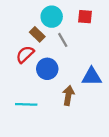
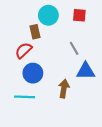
brown rectangle: (37, 34) -> (35, 32), turned 32
gray line: (63, 40) -> (74, 48), moved
blue circle: (47, 69) -> (33, 73), moved

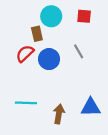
blue triangle: (86, 71) -> (91, 107), moved
blue circle: (33, 73) -> (49, 59), moved
brown arrow: (64, 89) -> (59, 114), moved

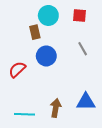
gray line: (79, 51) -> (83, 49), moved
red semicircle: (25, 54) -> (17, 69), moved
cyan line: (26, 103) -> (24, 114), moved

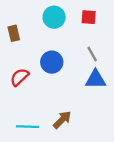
brown rectangle: (35, 32) -> (14, 33), moved
blue triangle: (86, 102) -> (96, 79), moved
brown arrow: (56, 108) -> (62, 120), turned 36

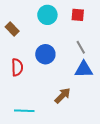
brown rectangle: (14, 33) -> (12, 29), turned -32
red semicircle: (19, 77) -> (17, 67), turned 132
brown arrow: (62, 120) -> (63, 96), moved

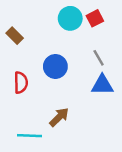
cyan circle: (47, 15) -> (70, 18), moved
red square: (78, 15) -> (95, 18), turned -32
brown arrow: (63, 96) -> (59, 117), moved

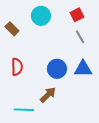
cyan circle: (70, 18) -> (41, 16), moved
gray line: (99, 58) -> (80, 37), moved
blue circle: (55, 66) -> (57, 69), moved

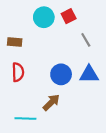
red square: (77, 15) -> (69, 16), moved
brown rectangle: (12, 29) -> (15, 42), moved, turned -40

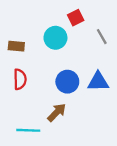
cyan circle: (44, 17) -> (55, 38), moved
gray line: (86, 40) -> (102, 37), moved

